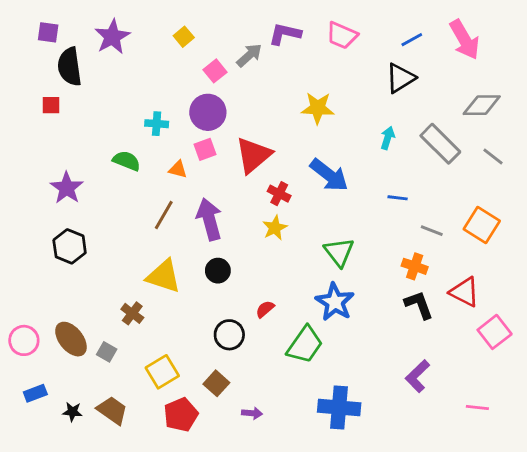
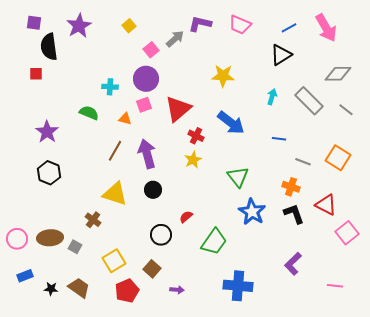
blue star: (335, 302) -> (252, 212), moved
brown ellipse: (71, 339) -> (50, 238), turned -55

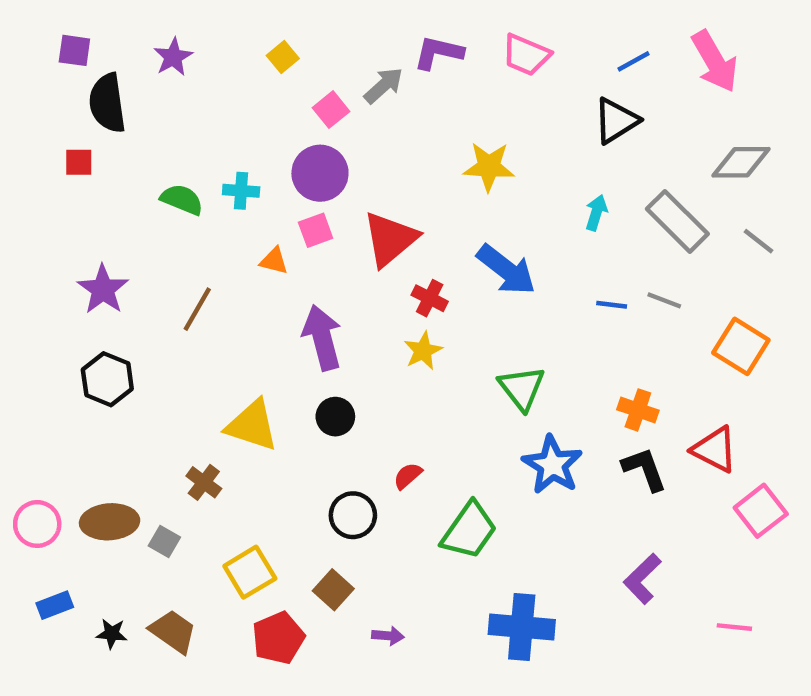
purple star: (79, 26) -> (173, 57), size x0.7
green semicircle: (89, 113) -> (182, 200), moved
brown line: (115, 151) -> (197, 309), moved
gray line: (303, 162) -> (664, 300), moved

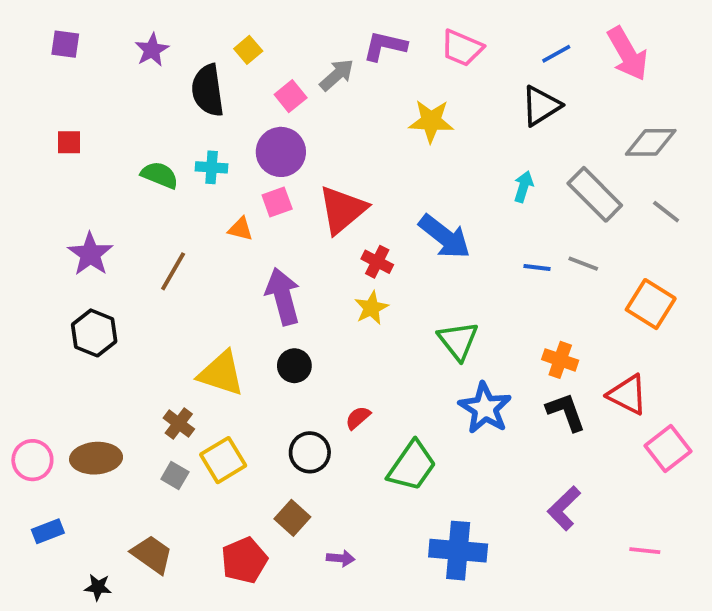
black semicircle: (107, 103) -> (208, 90), moved
yellow star: (489, 167) -> (431, 121), moved
gray square: (164, 542) -> (175, 475), moved
yellow square: (250, 572) -> (223, 460), moved
black star: (112, 634) -> (98, 587), moved

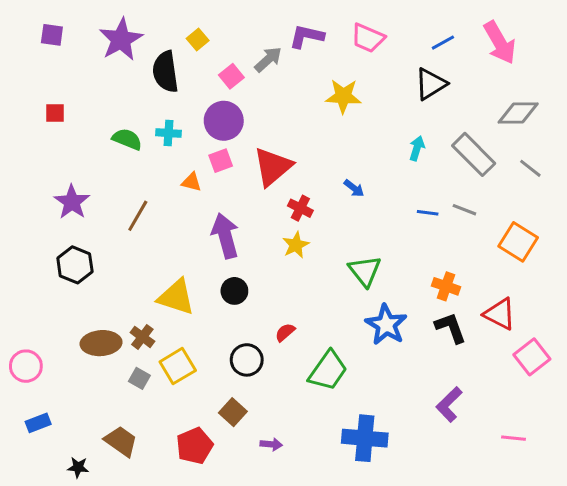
purple star: (152, 50) -> (121, 39), size x1.6
blue arrow: (445, 237) -> (354, 188), size x0.5
brown ellipse: (96, 458) -> (101, 343), moved

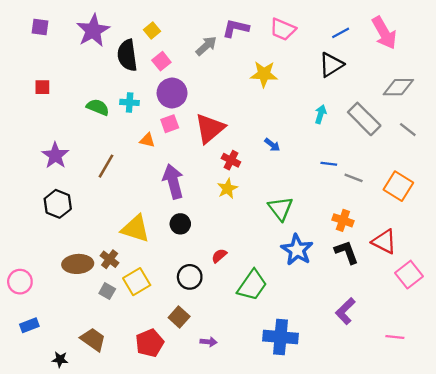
pink square: (231, 76) -> (161, 61), moved
gray line: (464, 210) -> (354, 178), moved

